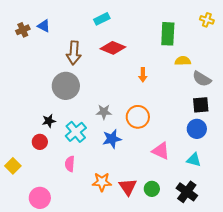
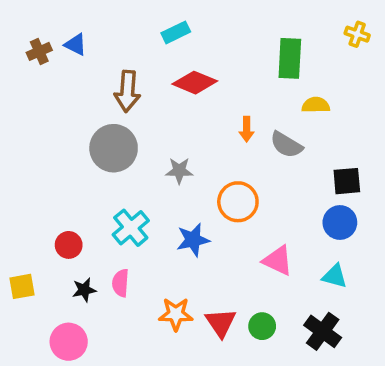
gray semicircle: (202, 79) -> (286, 145), moved
gray star: (104, 112) -> (179, 171), moved
black star: (49, 121) -> (84, 290), moved
yellow square: (13, 166) -> (22, 286), turned 35

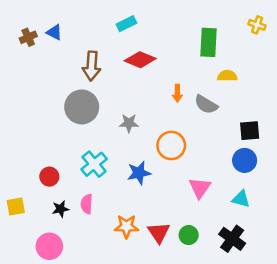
pink triangle: (278, 261) -> (200, 188), turned 40

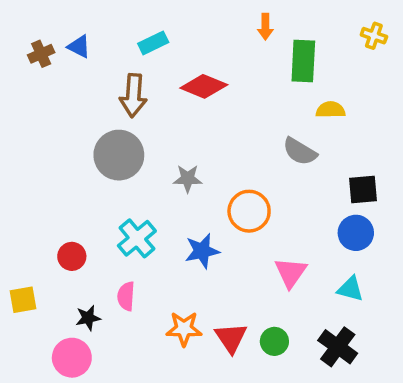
cyan rectangle: (126, 24) -> (153, 43), moved
orange arrow: (177, 93) -> (265, 27), moved
black star: (61, 209) -> (88, 318), moved

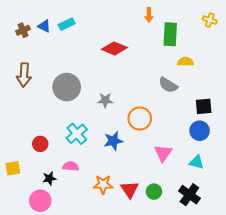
cyan rectangle: (153, 43) -> (67, 24), moved
brown arrow: (133, 95) -> (24, 75), moved
pink semicircle: (126, 296) -> (71, 166), turned 91

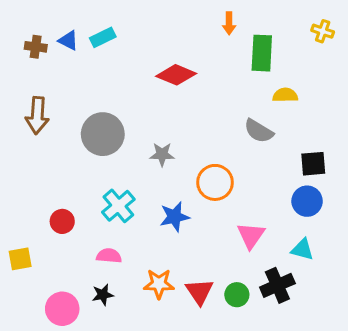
brown cross: (23, 30) -> (36, 47), turned 32
black star: (49, 178) -> (103, 295), moved
black cross: (189, 195) -> (277, 285), moved, turned 30

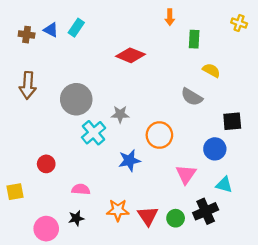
cyan rectangle: (103, 37) -> (76, 28), turned -30
green rectangle: (262, 53) -> (194, 39), size x0.7
yellow semicircle: (285, 95) -> (211, 70), turned 30
blue circle: (307, 201) -> (215, 149), moved
cyan cross: (118, 206) -> (94, 133), moved

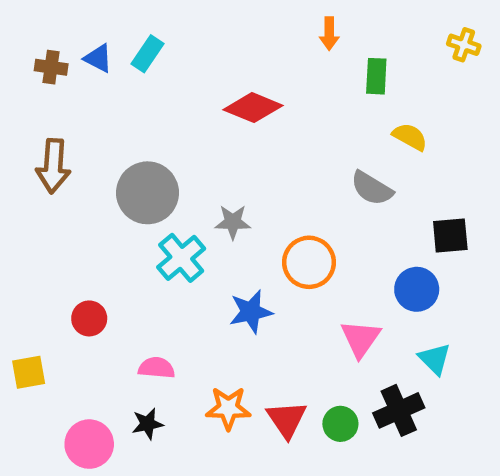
cyan triangle: (224, 185) -> (435, 359), turned 30

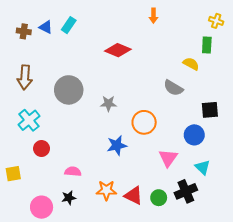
green rectangle: (376, 76) -> (207, 45), moved
cyan cross: (181, 258) -> (29, 120), moved
red triangle: (287, 419) -> (134, 196), turned -30

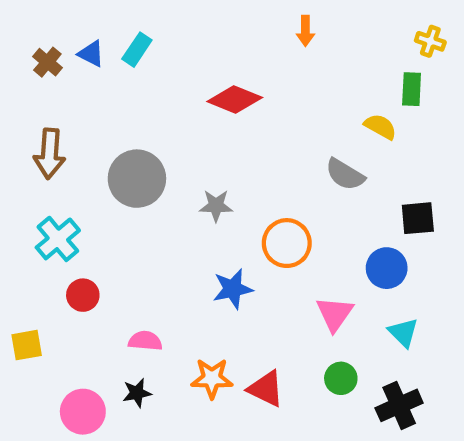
brown cross: (24, 31) -> (47, 62), turned 32
black cross: (186, 191) -> (399, 405), moved
green circle: (159, 198) -> (341, 378), moved

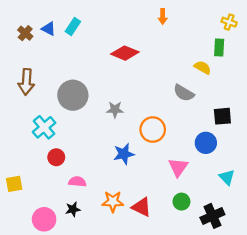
cyan cross: (58, 239) -> (44, 127), moved
red circle: (83, 295) -> (56, 157), moved
cyan triangle: (403, 333) -> (227, 177), moved

